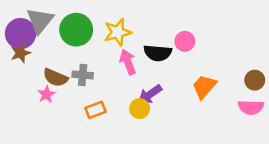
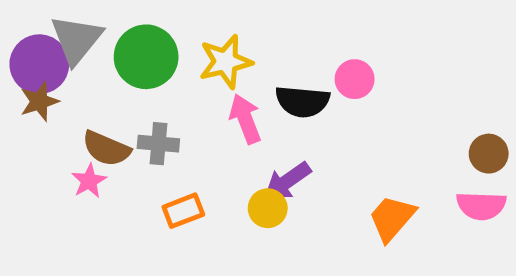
orange trapezoid: (204, 87) -> (392, 218), moved

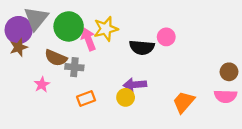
pink arrow: (245, 119) -> (88, 39), moved
brown semicircle: (106, 149) -> (56, 58), moved
purple arrow: (288, 181) -> (135, 85), turned 30

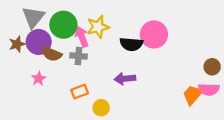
purple circle: (19, 30) -> (39, 42), moved
pink circle: (166, 37) -> (154, 34), size x1.6
gray cross: (74, 67) -> (78, 56), moved
yellow circle: (126, 97) -> (101, 108), moved
orange trapezoid: (184, 102) -> (193, 95), moved

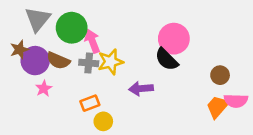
yellow star: (98, 27) -> (111, 62), moved
purple circle: (39, 42) -> (35, 61), moved
black semicircle: (131, 44) -> (167, 59), moved, turned 40
brown circle: (212, 67) -> (220, 75), moved
yellow circle: (101, 108) -> (103, 121), moved

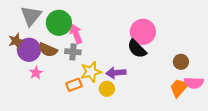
yellow star: (111, 62) -> (91, 72), moved
yellow circle: (103, 121) -> (107, 89), moved

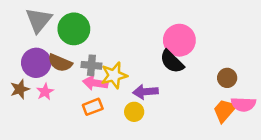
pink arrow: (76, 34) -> (95, 83), moved, turned -60
brown star: (16, 41) -> (20, 89), moved
yellow star: (91, 72) -> (114, 75), moved

